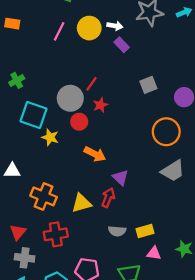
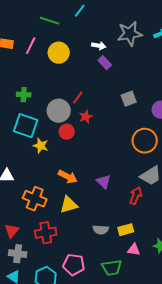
yellow circle: (89, 28) -> (59, 53), moved
pink line: (59, 31) -> (31, 46), moved
green cross: (17, 80) -> (24, 95), moved, turned 32
orange arrow: (95, 154) -> (68, 177), moved
red arrow: (108, 198) -> (136, 196), moved

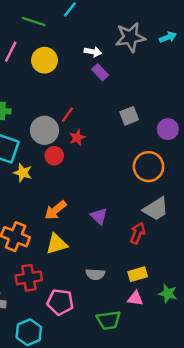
orange arrow: (68, 177) -> (55, 210), turned 114
yellow rectangle: (126, 230) -> (138, 274), moved
pink pentagon: (74, 265) -> (60, 302), moved

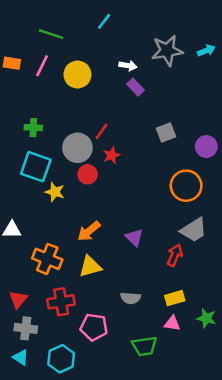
green line: (34, 22) -> (51, 34), moved

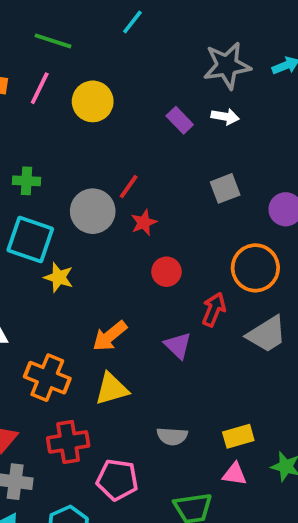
white arrow: (128, 66) -> (225, 117), moved
red circle: (88, 174) -> (166, 272), moved
red arrow: (175, 255) -> (214, 310), moved

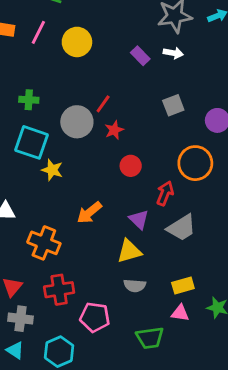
gray trapezoid: (267, 334) -> (182, 228), moved
yellow triangle: (112, 389) -> (129, 251), moved

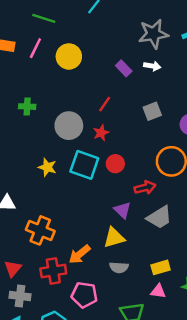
red line: (103, 104) -> (105, 104), moved
cyan square: (32, 142) -> (84, 165), moved
red arrow: (165, 193) -> (145, 188), turned 54
orange arrow: (89, 213) -> (80, 254), moved

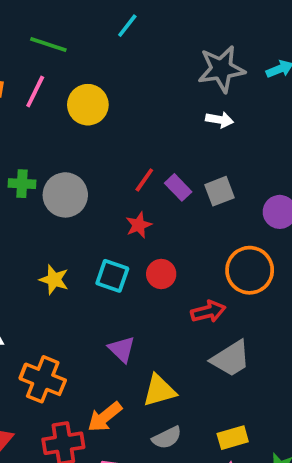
purple rectangle: (124, 68) -> (178, 187), moved
gray circle: (69, 126) -> (65, 195), moved
cyan square: (84, 165) -> (112, 276), size x0.7
purple triangle: (122, 210) -> (122, 349), moved
gray semicircle: (119, 267) -> (167, 438), turned -30

